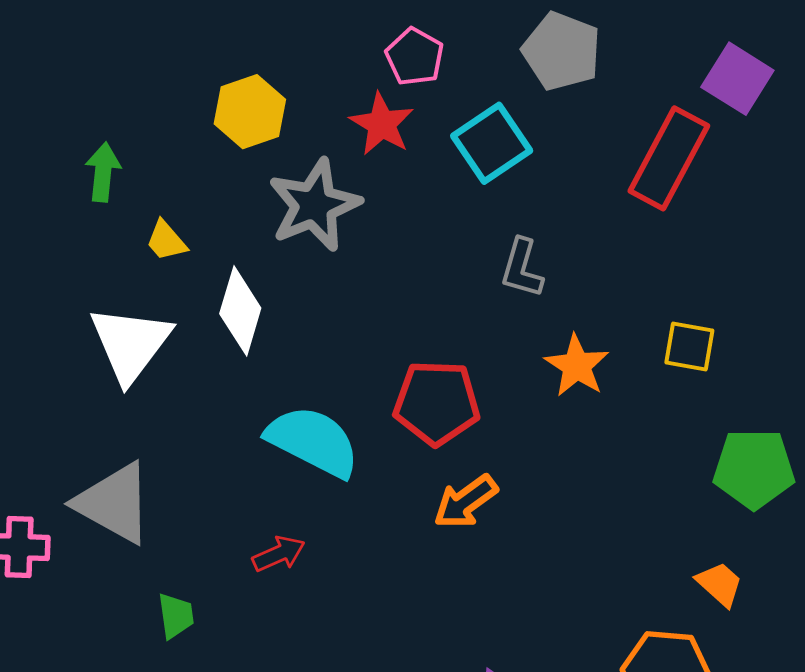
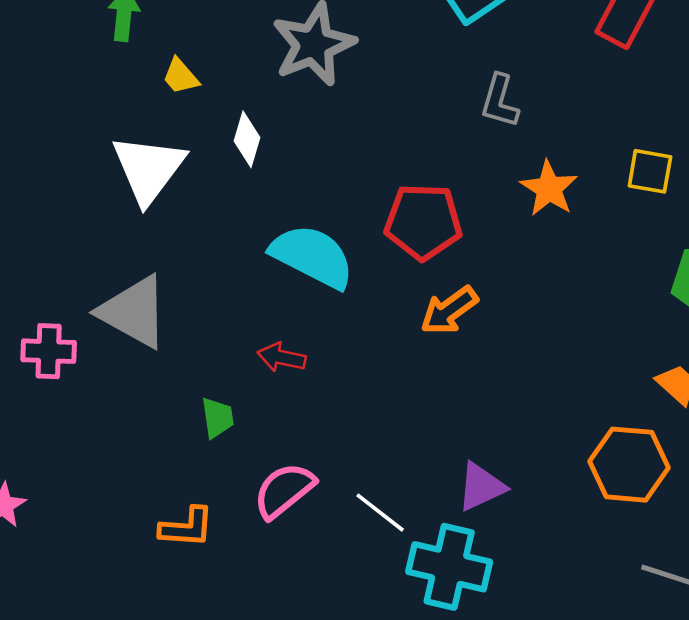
white diamond: (240, 311) -> (247, 139), size x0.7
red arrow: (279, 554) -> (282, 357), turned -144
green trapezoid: (176, 616) -> (217, 418), moved

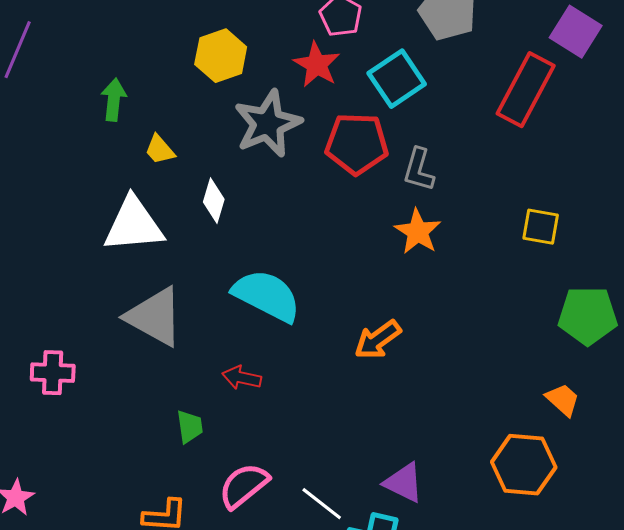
white triangle: (148, 169) -> (134, 225), turned 48
orange star: (549, 189) -> (418, 232), moved
red pentagon: (423, 222) -> (357, 144), moved
gray triangle: (134, 312) -> (155, 317), moved
purple triangle: (481, 487) -> (404, 483), turned 51

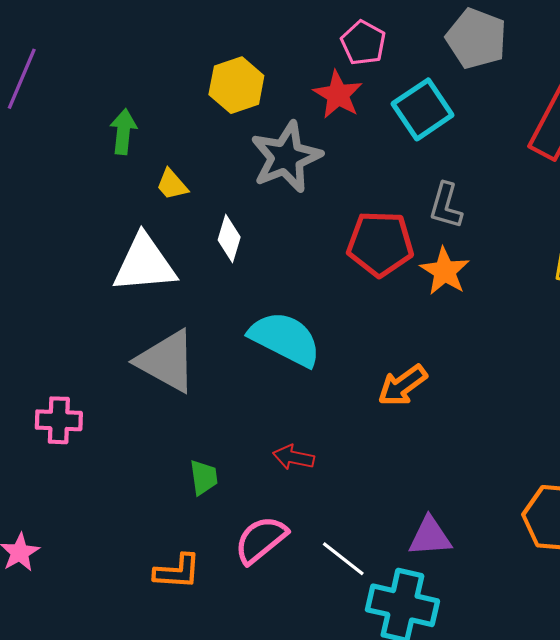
red pentagon: (357, 144) -> (380, 244), moved
red arrow: (242, 378) -> (294, 457), moved
purple triangle: (404, 483) -> (430, 537), turned -30

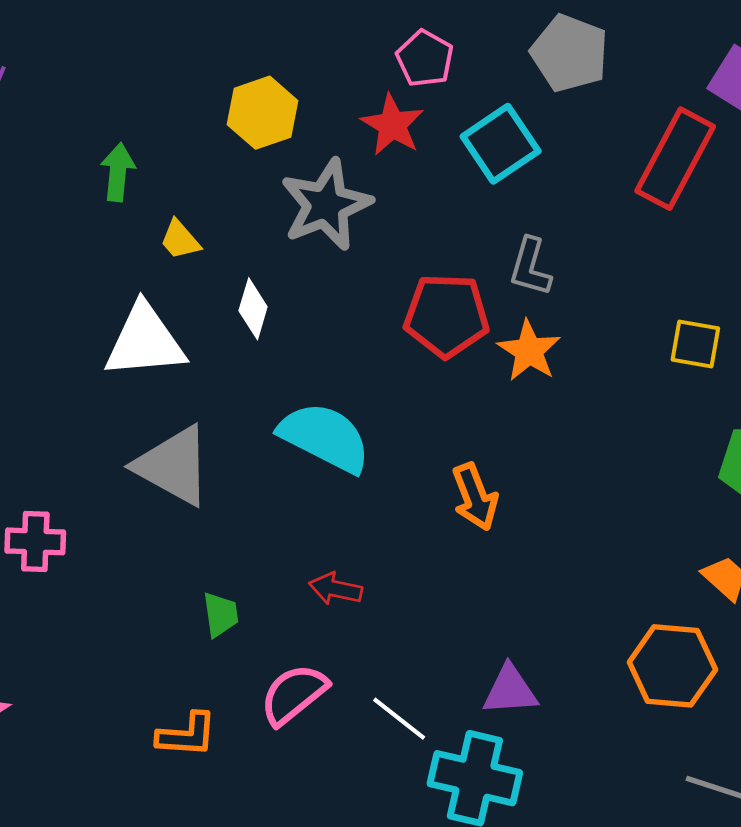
orange arrow: (402, 385) -> (475, 497), turned -75

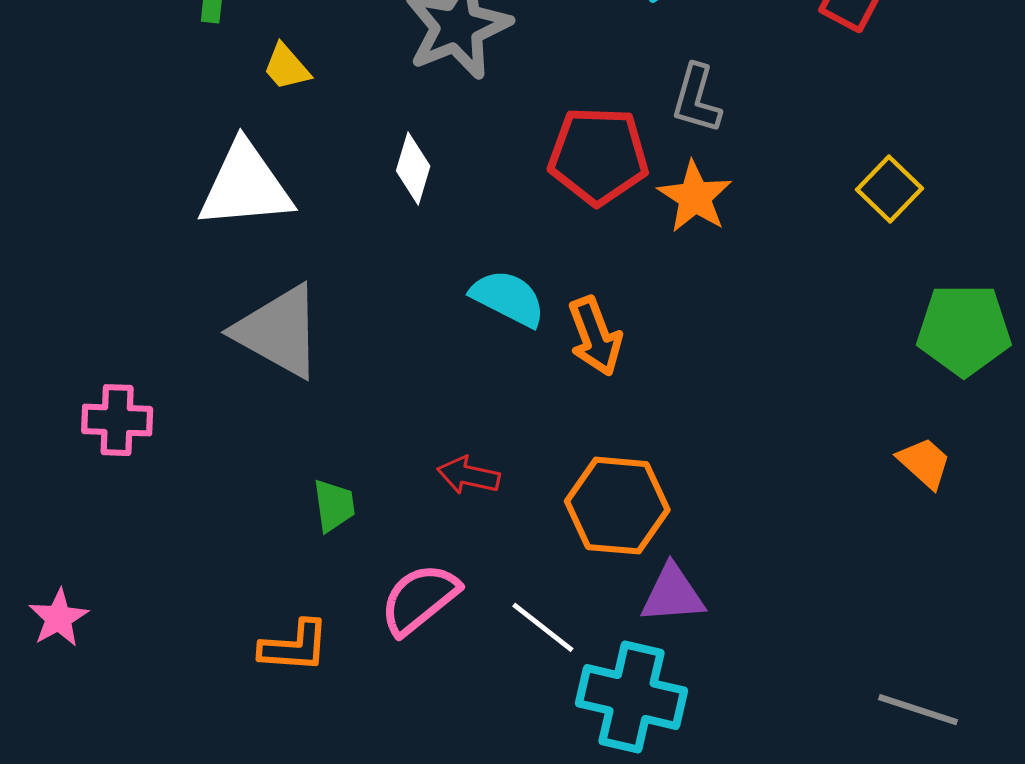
white diamond: (253, 309) -> (413, 168), moved
yellow square: (695, 344) -> (889, 189), turned 34
cyan semicircle: (325, 437) -> (508, 298), moved, size x0.7
orange arrow: (475, 497) -> (595, 336), moved
orange hexagon: (672, 666) -> (617, 506), moved

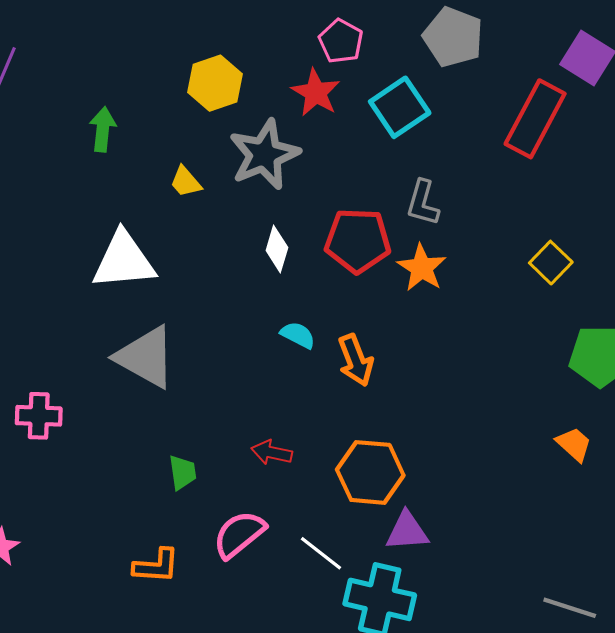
yellow trapezoid: (286, 67) -> (186, 182), moved
white diamond: (413, 168) -> (277, 249), moved
cyan semicircle: (508, 298) -> (298, 335), size x0.7

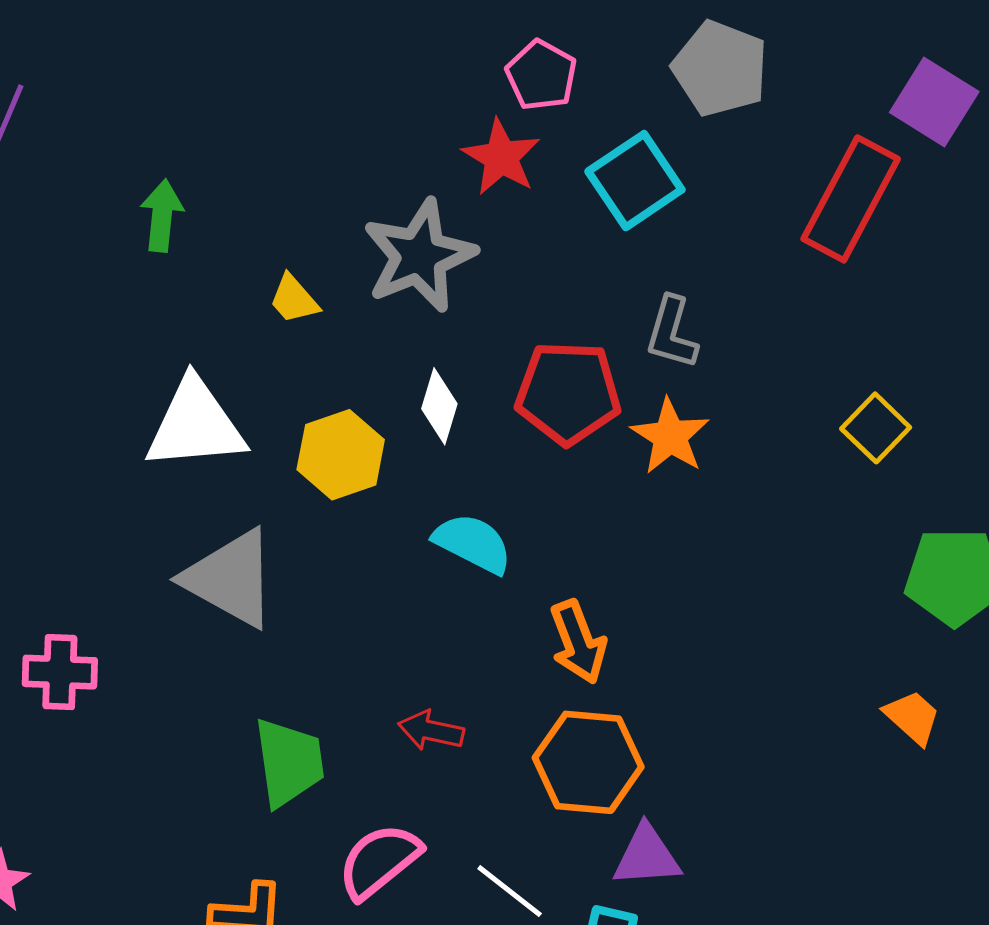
yellow hexagon: (215, 83) -> (341, 455), moved
cyan semicircle: (298, 335) -> (473, 543), size x1.4
orange arrow: (356, 360) -> (578, 642), moved
green trapezoid: (182, 472) -> (289, 762), size x1.6

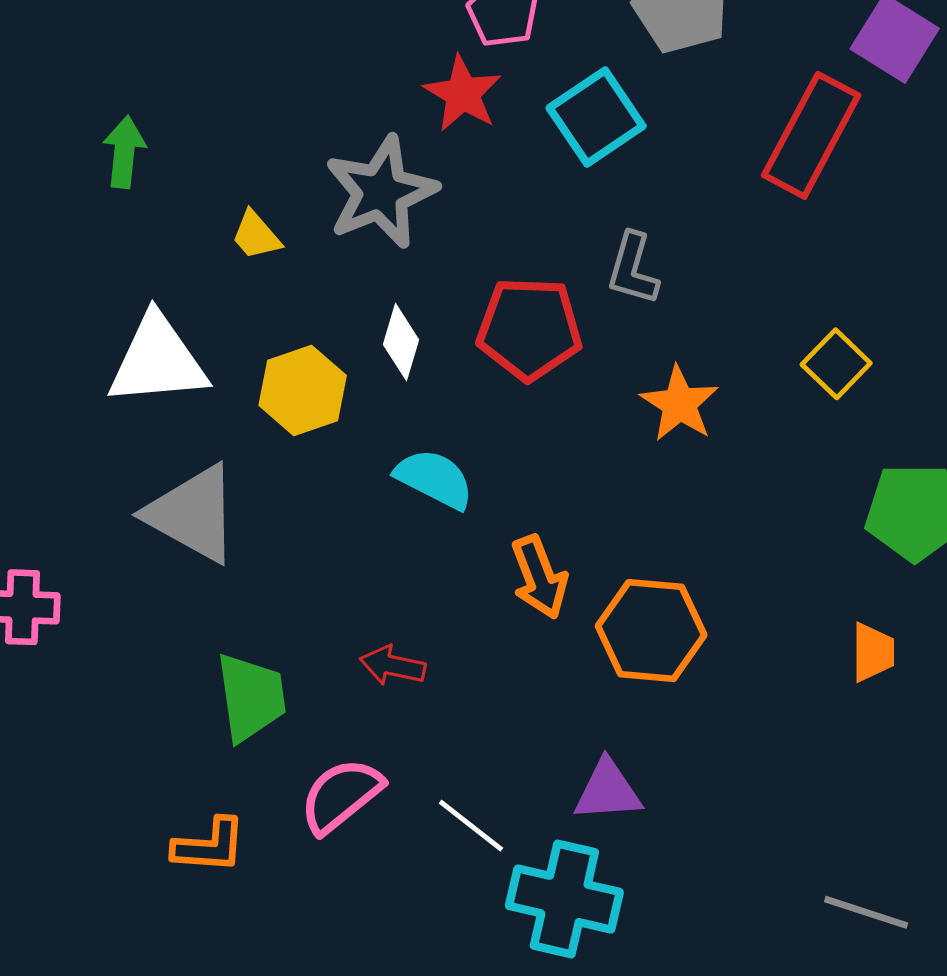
orange star: (670, 436) -> (679, 404), moved
orange trapezoid: (912, 717) -> (873, 652), turned 48
orange hexagon: (588, 762) -> (651, 631), moved

